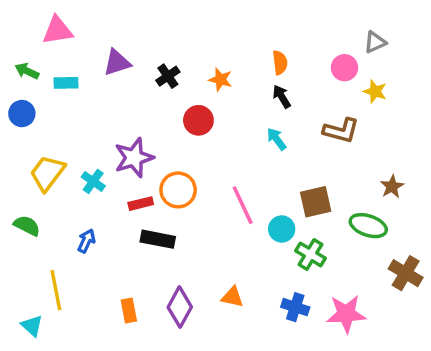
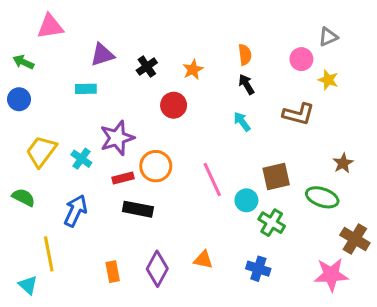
orange star: (221, 80) -> (193, 70), turned 30
cyan rectangle: (66, 83) -> (86, 89), moved
blue arrow: (86, 241) -> (75, 211), size x1.5
pink star: (346, 314) -> (331, 275), moved

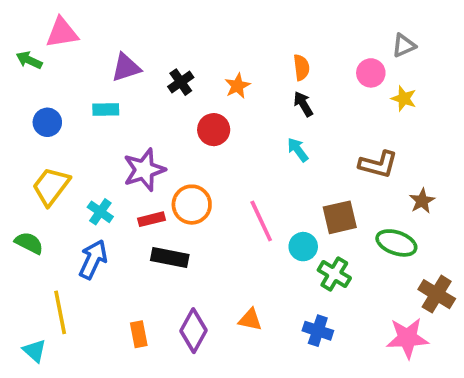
green arrow: (23, 62) -> (29, 60), moved
blue circle: (19, 99) -> (47, 122), moved
brown L-shape: (298, 114) -> (378, 164), moved
cyan cross: (81, 159) -> (100, 212), moved

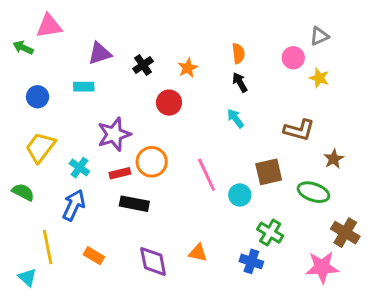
green cross: (334, 274) -> (270, 233), moved
purple diamond: (194, 331) -> (153, 261), turned -40
orange rectangle: (139, 334) -> (94, 256), moved, turned -48

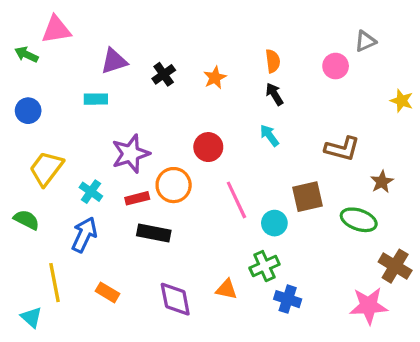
yellow star: (319, 78) -> (402, 101), moved
blue circle: (38, 97) -> (28, 111), moved
red circle: (169, 103) -> (208, 147), moved
green cross: (270, 233) -> (264, 266), moved, turned 35

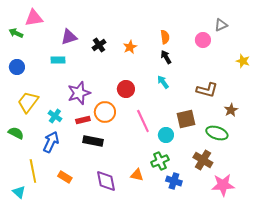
brown cross: (395, 266) -> (203, 160), moved

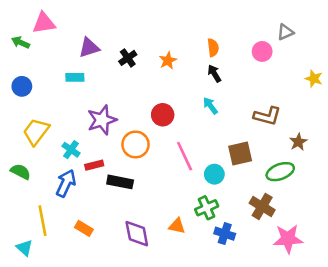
red rectangle: (83, 120) -> (94, 165), moved
green ellipse: (217, 133) -> (280, 172), turned -40

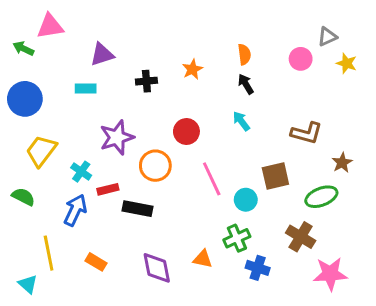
black cross: (128, 58) -> (146, 81), moved, turned 30
yellow star: (314, 79) -> (347, 63), moved
blue circle: (22, 86) -> (25, 99), size x1.5

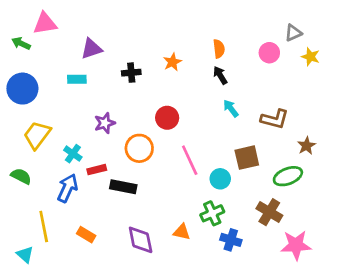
cyan arrow: (241, 121) -> (231, 108), moved
purple star: (117, 137) -> (105, 123), size x0.7

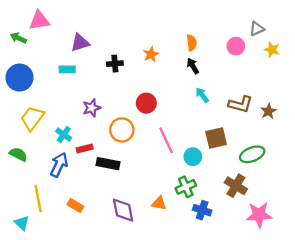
brown star: (307, 146) -> (268, 111), moved

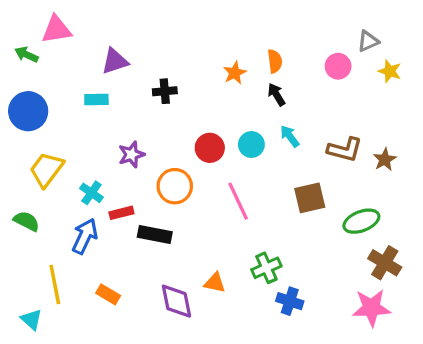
orange star: (151, 54) -> (235, 73), moved
cyan circle: (193, 157) -> (251, 145), moved
brown cross: (236, 186) -> (385, 263), moved
orange triangle: (159, 203) -> (215, 283), moved

